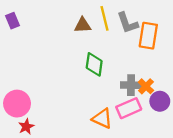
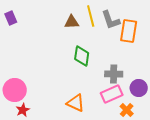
orange cross: (146, 86) -> (127, 110), moved
orange triangle: (102, 119) -> (76, 103), moved

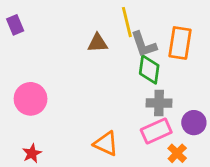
gray L-shape: (111, 20) -> (144, 44), moved
brown triangle: (72, 22) -> (98, 43), moved
green diamond: (82, 56) -> (149, 70), moved
pink circle: (15, 90) -> (31, 99), moved

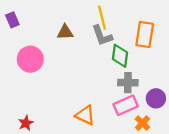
brown triangle: (98, 43) -> (65, 32), moved
gray L-shape: (144, 44) -> (102, 36), moved
pink circle: (31, 99) -> (30, 59), moved

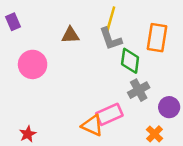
yellow line: (102, 18) -> (111, 19), turned 30
gray cross: (128, 83) -> (139, 90), turned -30
pink rectangle: (126, 105) -> (109, 114), moved

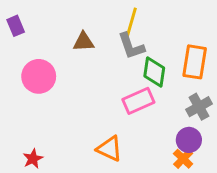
orange rectangle: (157, 38) -> (195, 62), moved
gray cross: (139, 90) -> (199, 107), moved
purple circle: (169, 107) -> (189, 140), moved
pink rectangle: (109, 114) -> (138, 101), moved

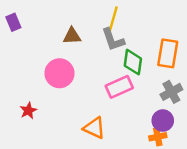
pink circle: (39, 76) -> (59, 73), moved
red star: (33, 159) -> (28, 111), moved
orange cross: (183, 159) -> (158, 137), turned 35

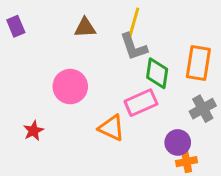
brown triangle: (72, 36) -> (85, 28), moved
purple circle: (163, 121) -> (178, 142), moved
orange triangle: (94, 128) -> (111, 128), moved

